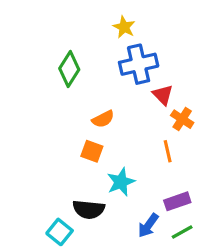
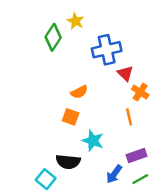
yellow star: (124, 27) -> (76, 21), moved
green diamond: (69, 69) -> (53, 37), moved
cyan star: (121, 182) -> (93, 141), turned -30

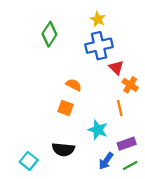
yellow star: (76, 21) -> (98, 19), moved
orange semicircle: (79, 92) -> (74, 85), turned -126
cyan star: (93, 141) -> (98, 130), moved
cyan square: (46, 179) -> (29, 161), moved

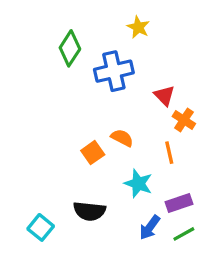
blue cross: (99, 46) -> (114, 71), moved
orange semicircle: (74, 85) -> (122, 138), moved
orange square: (66, 108) -> (93, 153), turned 35

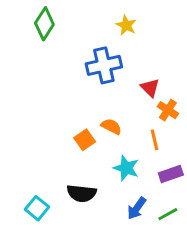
green diamond: (70, 48) -> (44, 24), moved
purple rectangle: (179, 203) -> (171, 174), moved

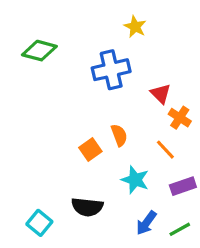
green diamond: (44, 24) -> (39, 51), moved, turned 72
orange semicircle: (111, 126) -> (119, 135), turned 42
orange line: (154, 140) -> (165, 150), turned -30

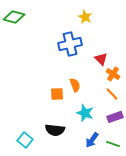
green diamond: (39, 51) -> (14, 17), moved
orange square: (90, 150) -> (57, 94), turned 32
orange line: (165, 150) -> (112, 94), moved
green line: (180, 229) -> (113, 144), turned 48

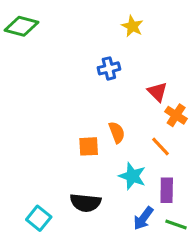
blue cross: (70, 44) -> (109, 68), size x0.6
orange line: (112, 94) -> (160, 146), moved
purple rectangle: (115, 117) -> (167, 190), moved, turned -70

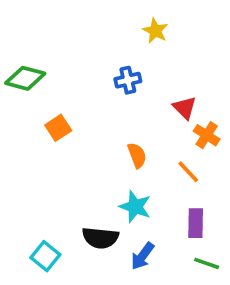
green diamond: (22, 26) -> (25, 78), moved
orange square: (89, 146) -> (58, 128), moved, turned -30
cyan star: (132, 176) -> (135, 207), moved
blue arrow: (143, 218) -> (142, 256), moved

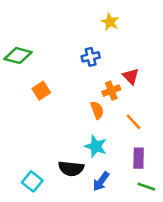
orange cross: (207, 135) -> (111, 91), moved, turned 36

